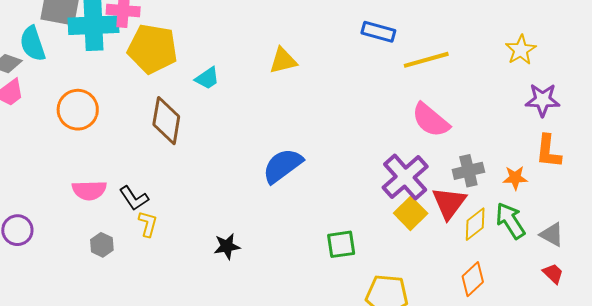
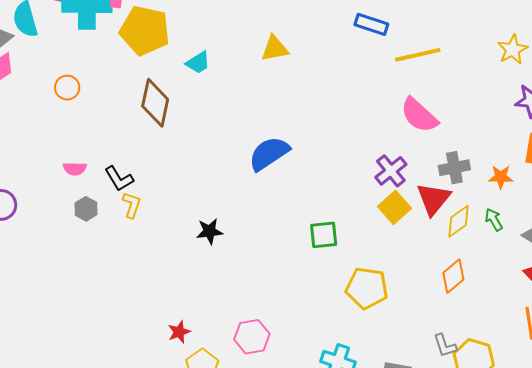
orange circle: (78, 110) -> (67, 88), size x0.6
purple cross: (405, 177) -> (391, 171), size x0.7
pink semicircle: (89, 190) -> (75, 169), size x0.7
green arrow: (510, 221) -> (494, 220), size x0.6
gray hexagon: (102, 245) -> (86, 209), moved

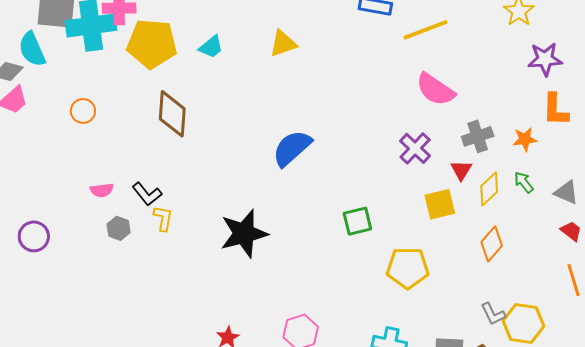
cyan trapezoid: (198, 63) -> (211, 47), moved
red triangle: (433, 199) -> (461, 170), size x0.6
yellow square: (395, 207) -> (440, 204), moved, turned 36
black star: (209, 231) -> (244, 234), size x1.8

